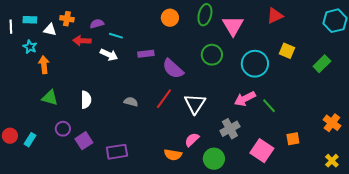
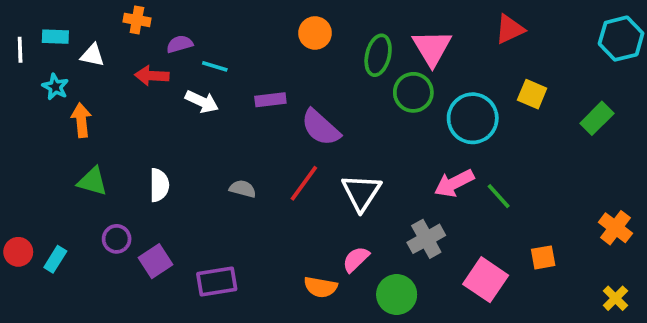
green ellipse: (205, 15) -> (378, 55), moved
orange cross: (67, 19) -> (137, 20), moved
green circle: (212, 55) -> (413, 92), moved

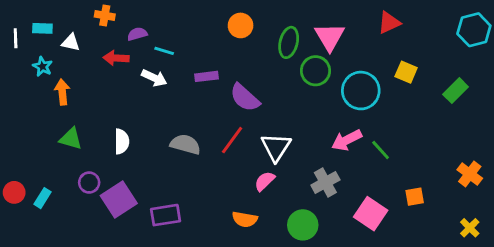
gray semicircle: (243, 189) -> (185, 144), size x1.5
pink semicircle: (356, 259) -> (265, 181), moved
purple square: (155, 261) -> (119, 199), size x1.4

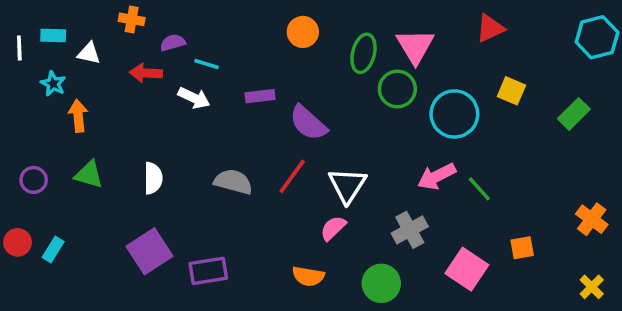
purple circle: (89, 183) -> (34, 180), moved

